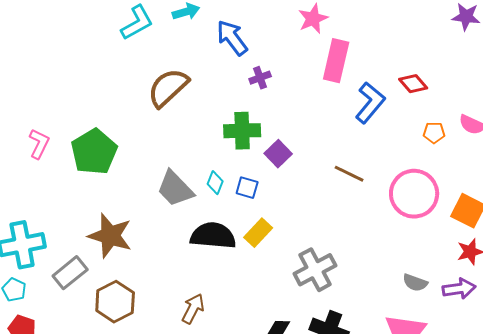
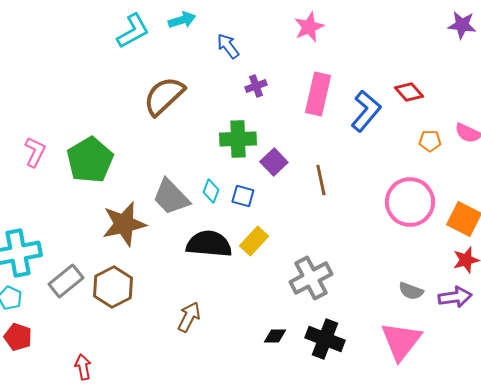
blue arrow: (232, 38) -> (228, 46), size x0.7
pink rectangle: (336, 61) -> (318, 94), moved
brown line: (349, 174) -> (321, 180), moved, turned 52
brown star: (110, 236) -> (124, 224), moved, turned -30
brown hexagon: (115, 302) -> (113, 287), moved

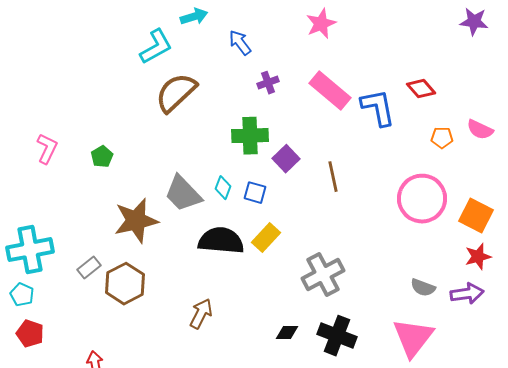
cyan L-shape: (133, 31) -> (156, 47), moved
pink rectangle: (318, 94) -> (330, 91), turned -63
blue L-shape: (366, 111) -> (378, 108), turned -51
green pentagon: (90, 160) -> (102, 157), size x0.5
gray rectangle: (66, 281) -> (89, 268), moved, size x0.7

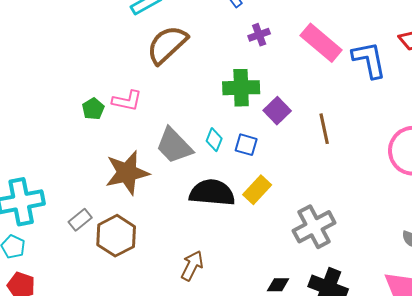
pink L-shape: (47, 149) -> (127, 101), moved, turned 76

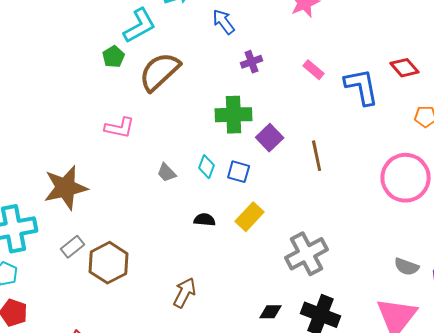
pink rectangle: (321, 43) -> (314, 70), size x0.5
green pentagon: (93, 109) -> (114, 57), moved
gray trapezoid: (174, 146) -> (167, 173), size x0.5
brown star: (127, 173) -> (66, 188), moved
black semicircle: (212, 193) -> (205, 220), size x0.5

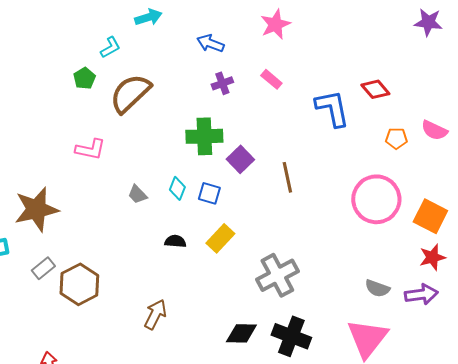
blue arrow: (224, 22) -> (210, 43), moved, turned -32
cyan L-shape: (140, 26) -> (110, 47), size x0.6
pink rectangle: (314, 70) -> (271, 79), moved
black diamond: (271, 312) -> (241, 333), size x1.4

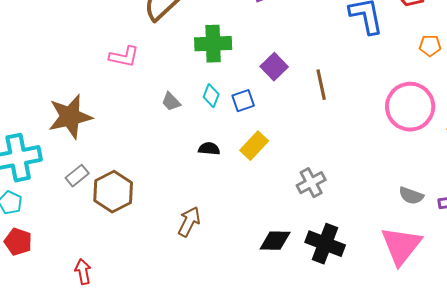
green cross: (204, 136) -> (213, 44), moved
blue square: (209, 193) -> (243, 101), turned -35
gray cross: (277, 275) -> (311, 183), size x0.7

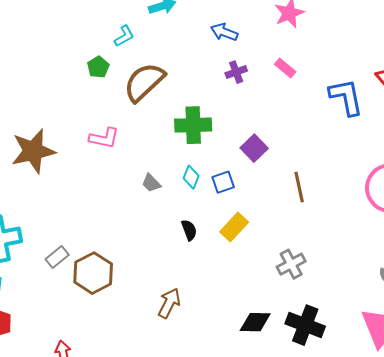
brown line: (321, 85) -> (299, 187), moved
brown star: (70, 117) -> (33, 151), moved
black semicircle: (209, 149) -> (189, 230), turned 65

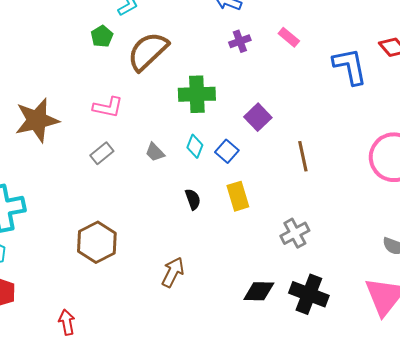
blue square: (223, 182) -> (227, 151), turned -30
yellow rectangle: (234, 227) -> (238, 196), turned -60
gray rectangle: (57, 257) -> (102, 153), moved

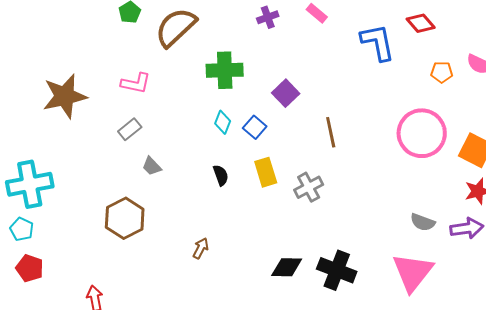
gray trapezoid: (155, 152) -> (152, 166), moved
gray cross: (295, 233) -> (309, 187), moved
brown arrow: (173, 272) -> (201, 248), size x0.7

